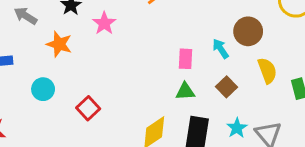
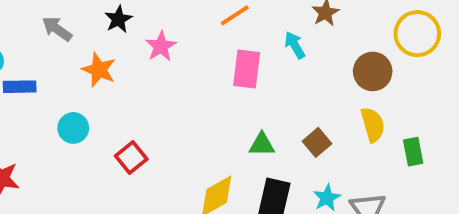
brown circle: (248, 31) -> (373, 71), moved
cyan arrow: (221, 49) -> (295, 45), moved
pink rectangle: (185, 59) -> (247, 69), moved, size x1.4

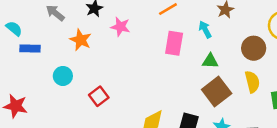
pink star: (161, 46) -> (120, 27), turned -30
brown square: (317, 142) -> (217, 92), size x1.6
green triangle: (262, 144) -> (210, 61), moved

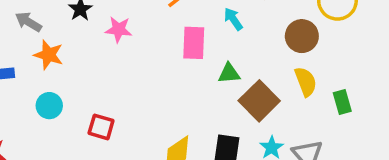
orange star: (81, 40) -> (49, 55), moved
green triangle: (210, 61) -> (229, 73), moved
red square: (99, 96) -> (101, 127), turned -30

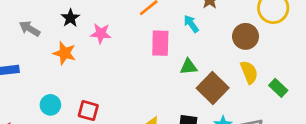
orange star: (49, 55) -> (65, 53), moved
green rectangle: (342, 102) -> (278, 88), turned -30
cyan circle: (49, 106) -> (50, 105), moved

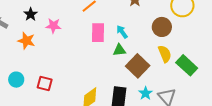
cyan arrow: (191, 24) -> (122, 32), moved
green rectangle: (278, 88) -> (187, 65), size x1.5

